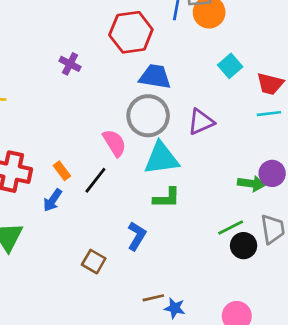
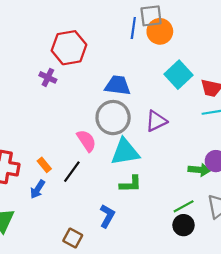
red hexagon: (131, 32) -> (69, 48), moved
cyan square: (230, 66) -> (178, 75), size x1.4
black circle: (244, 246) -> (184, 225), moved

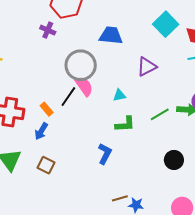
gray circle: (113, 118) -> (81, 65), moved
cyan triangle: (125, 152) -> (119, 95), size x0.5
black line: (72, 172) -> (68, 97), moved
green line: (184, 206) -> (160, 114), moved
brown square: (73, 238) -> (46, 165), moved

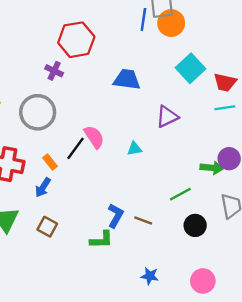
gray circle: (81, 65) -> (38, 112), moved
green line: (160, 114) -> (180, 194), moved
green L-shape: (125, 124) -> (101, 240), moved
brown line: (120, 198) -> (143, 220), moved, turned 35

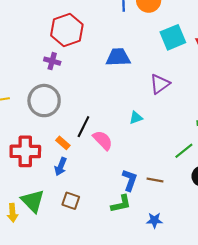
cyan square: (190, 68) -> (173, 37), turned 30
pink semicircle: (94, 137) -> (103, 140), moved
blue star: (150, 276) -> (154, 220), moved

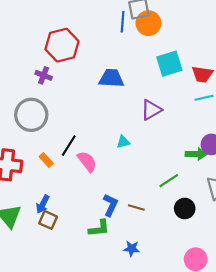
blue arrow: (61, 167) -> (43, 204), moved

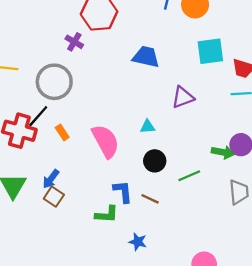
black line: (69, 146) -> (38, 116), moved
pink semicircle: (87, 161) -> (106, 141), size x1.4
blue L-shape: (110, 205) -> (123, 192), turned -40
black circle: (185, 208) -> (155, 161), moved

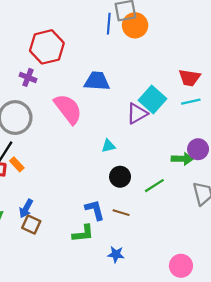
cyan square: (210, 51) -> (153, 100), moved, turned -32
orange rectangle: (62, 132) -> (17, 164), moved
pink semicircle: (106, 141) -> (68, 109), moved

